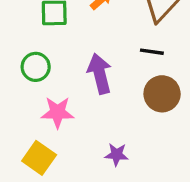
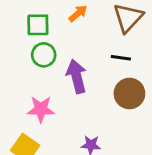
green circle: (36, 67) -> (44, 55), moved

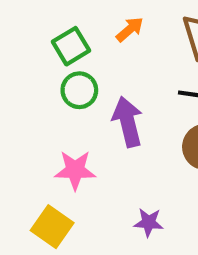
green square: (38, 25) -> (71, 46), turned -30

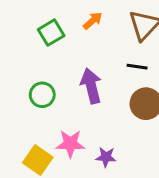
green circle: (79, 90) -> (42, 95), moved
pink star: (75, 170) -> (70, 144), moved

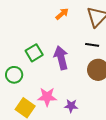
green square: (51, 33) -> (34, 53), moved
green circle: (42, 95) -> (14, 75), moved

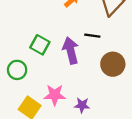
black line: (92, 45) -> (92, 36), moved
green square: (34, 53) -> (40, 45), turned -30

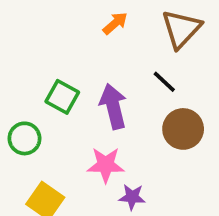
black line: (92, 36) -> (164, 82), moved, turned 35
pink star: (55, 95) -> (106, 165), moved

